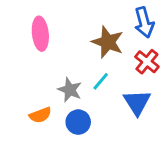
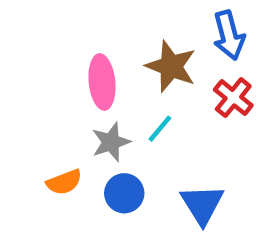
pink ellipse: (40, 34) -> (102, 82), moved
gray star: (70, 90) -> (111, 142), turned 30
blue triangle: (137, 102) -> (202, 204), moved

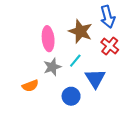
blue circle: (124, 193) -> (71, 96), moved
blue triangle: (202, 204) -> (95, 78), moved

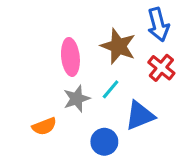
blue triangle: (95, 78) -> (140, 116), turned 40

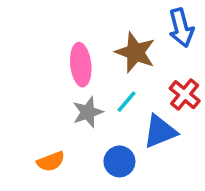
red cross: (161, 68) -> (185, 95), moved
orange semicircle: (44, 126) -> (51, 161), moved

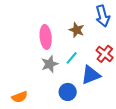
brown star: (135, 52) -> (77, 30), size x0.7
orange semicircle: (51, 161) -> (20, 97), moved

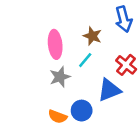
cyan line: (72, 58) -> (85, 60), moved
orange semicircle: (20, 97) -> (58, 117), moved, turned 42

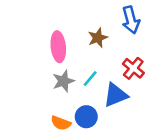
brown star: (92, 36) -> (98, 38), turned 30
cyan line: (85, 60) -> (90, 79), moved

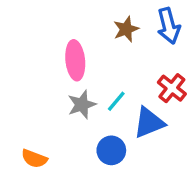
brown star: (98, 38) -> (126, 29), moved
orange semicircle: (61, 123) -> (34, 159), moved

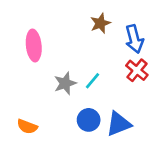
blue arrow: (169, 26) -> (134, 39), moved
pink ellipse: (75, 60) -> (34, 45), moved
blue triangle: (149, 123) -> (119, 124), moved

